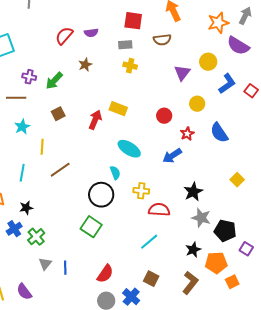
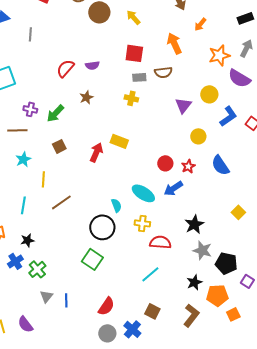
gray rectangle: (125, 45) -> (139, 77), moved
red circle: (164, 116) -> (165, 163), moved
cyan ellipse: (129, 149) -> (143, 193), moved

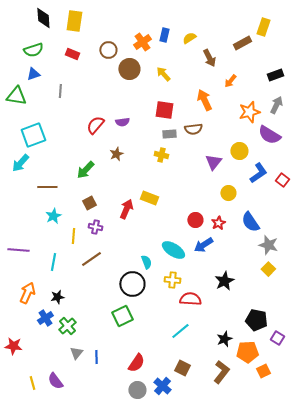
purple cross: (30, 109) -> (95, 227), moved
gray star: (202, 250) -> (268, 245), moved
green square: (92, 259) -> (122, 316), turned 30

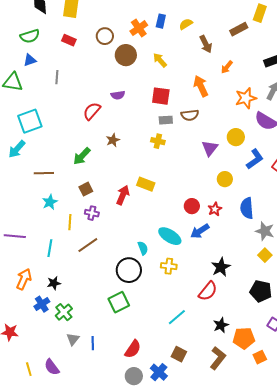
purple semicircle: (122, 122) -> (118, 95), moved
blue semicircle: (250, 222) -> (247, 208), turned 30
red semicircle: (190, 299) -> (208, 291), moved, turned 125
black pentagon: (256, 320) -> (261, 291), moved

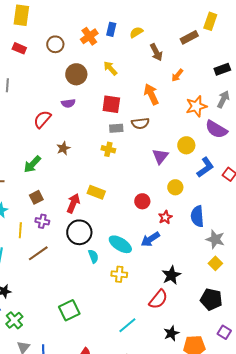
brown circle: (126, 55) -> (76, 74), moved
red circle: (192, 206) -> (142, 201), moved
black circle: (129, 270) -> (79, 232), moved

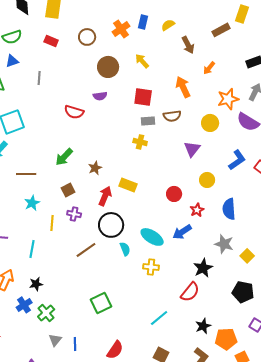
red semicircle: (42, 119) -> (74, 112), turned -114
yellow circle: (186, 145) -> (210, 123), moved
brown star: (63, 148) -> (95, 168), moved
gray star: (215, 239) -> (224, 244), moved
brown line: (38, 253) -> (86, 250), moved

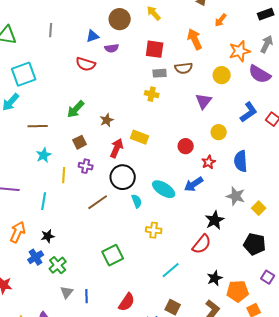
blue triangle: (12, 61) -> (93, 36), moved
yellow cross: (151, 267) -> (154, 230), moved

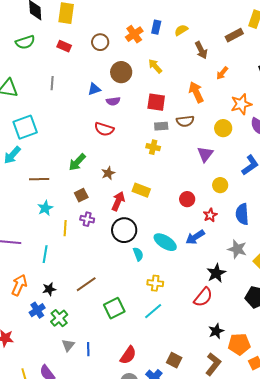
red semicircle: (86, 64) -> (104, 129), moved
brown line: (98, 202) -> (86, 284), moved
cyan line: (171, 270) -> (153, 311), moved

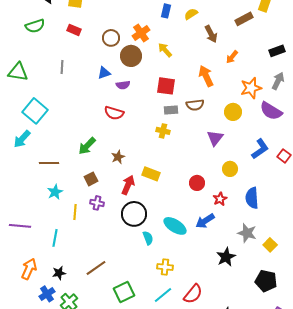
orange cross: (134, 34) -> (141, 33), moved
brown circle: (100, 42) -> (111, 38), moved
cyan square: (25, 127) -> (35, 111), turned -30
red semicircle: (203, 297) -> (193, 294), moved

